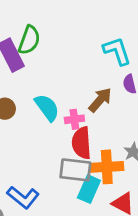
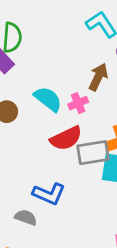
red semicircle: (82, 143) -> (66, 138), moved, turned -96

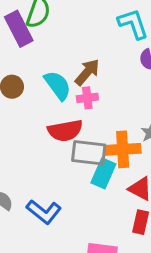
brown arrow: (98, 77) -> (87, 72), moved
blue L-shape: (49, 194) -> (44, 212), moved

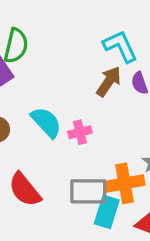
brown arrow: (87, 72) -> (109, 82), moved
red semicircle: (65, 131) -> (25, 190), moved, turned 68

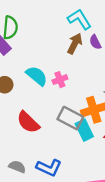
gray rectangle: (88, 191) -> (70, 118), turned 35
cyan rectangle: (107, 212) -> (84, 130), turned -36

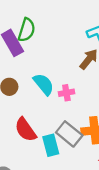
cyan rectangle: (84, 130) -> (51, 145), moved

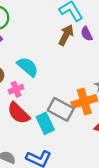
pink cross: (66, 93) -> (16, 89), moved

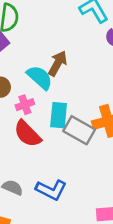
brown arrow: (66, 35) -> (58, 63), moved
cyan rectangle: (45, 123) -> (59, 115), moved, turned 30

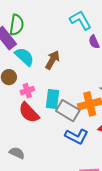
cyan semicircle: (40, 77) -> (24, 57), moved
blue L-shape: (51, 190) -> (76, 136), moved

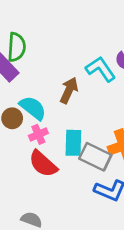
cyan L-shape: (80, 20) -> (101, 69), moved
cyan semicircle: (24, 57) -> (33, 108), moved

